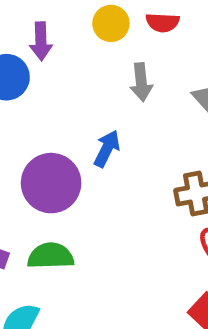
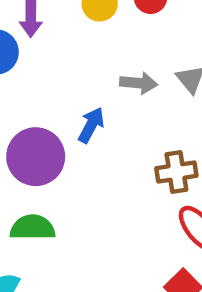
gray arrow: (141, 82) -> (139, 83), moved, turned -81

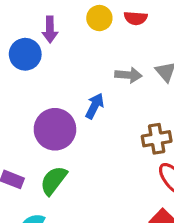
green semicircle: (33, 228) -> (54, 180), turned -52

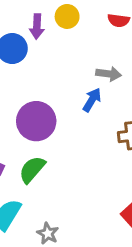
yellow circle: (99, 18) -> (67, 16), moved
blue arrow: (95, 106) -> (92, 100), moved

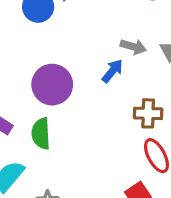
green semicircle: (32, 169) -> (41, 134), turned -52

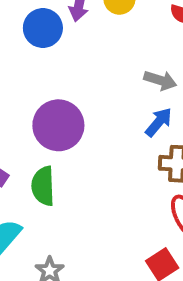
blue arrow: (112, 71) -> (159, 122), moved

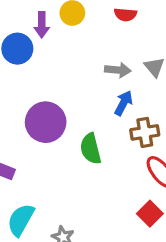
green semicircle: (43, 186) -> (91, 149), moved

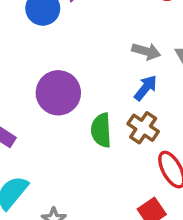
brown cross: (145, 132) -> (143, 128), moved, turned 32

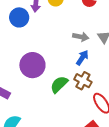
green semicircle: (101, 130) -> (59, 84), turned 54

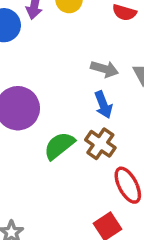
blue arrow: (82, 58) -> (103, 105), turned 119

